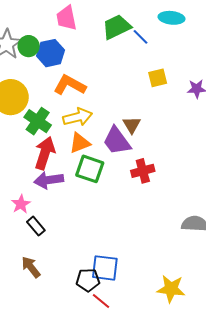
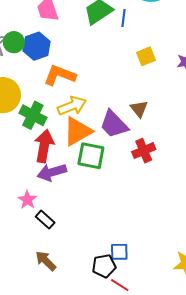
blue line: (141, 37) -> (124, 18), turned 60
brown triangle: (132, 125) -> (139, 109), moved
orange triangle: (80, 143) -> (78, 131), size x1.4
blue square: (105, 268) -> (119, 252), size x0.7

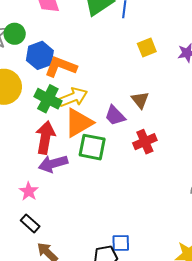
blue hexagon: (37, 46) -> (40, 55), moved
green cross: (33, 115) -> (48, 99), moved
purple trapezoid: (114, 124) -> (115, 116), size x0.7
black rectangle: (45, 220) -> (30, 223), moved

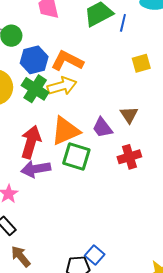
orange L-shape: (61, 67) -> (67, 61), moved
yellow arrow: (73, 97) -> (62, 86), moved
green cross: (48, 99) -> (35, 89), moved
blue square: (121, 243) -> (95, 255), turned 36

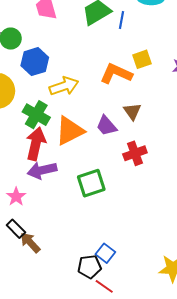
orange L-shape: (67, 61) -> (116, 74), moved
green cross: (35, 89) -> (36, 115), moved
green square: (76, 157) -> (91, 183), moved, turned -32
brown arrow: (21, 256) -> (30, 243), moved

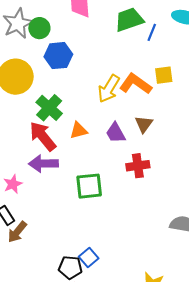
yellow arrow: (64, 86) -> (109, 89), moved, turned 128
orange triangle: (70, 131) -> (79, 130), size x0.6
red arrow: (36, 144) -> (43, 136), turned -64
brown arrow: (30, 243) -> (17, 232), turned -110

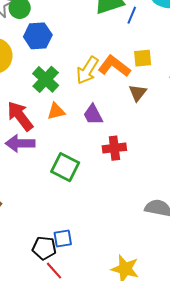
green cross: (49, 108) -> (46, 79), moved
brown triangle: (144, 124) -> (138, 93), moved
green square: (89, 186) -> (65, 167), turned 32
blue square: (89, 258) -> (63, 239), turned 30

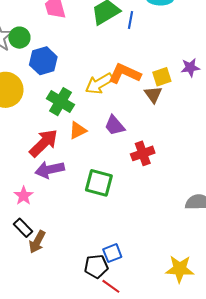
yellow square: (143, 58) -> (162, 77), moved
yellow arrow: (87, 70) -> (99, 84), turned 40
red arrow: (20, 116) -> (44, 143), turned 96

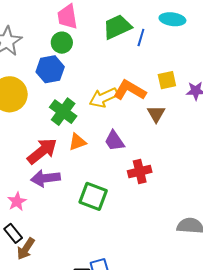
green circle: (19, 38) -> (62, 43), moved
yellow square: (162, 77) -> (167, 80), moved

